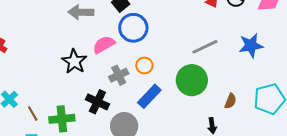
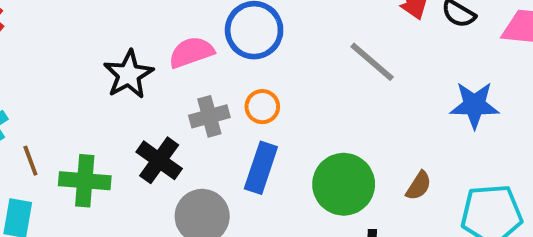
gray line: (205, 47) -> (372, 62), moved, turned 56
green circle: (192, 80) -> (344, 184), moved
blue rectangle: (149, 96) -> (261, 168), turned -35
brown semicircle: (230, 101) -> (419, 186), moved

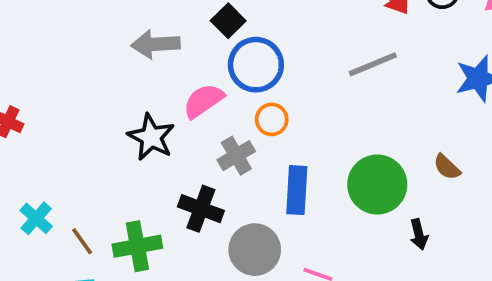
gray line: (372, 62) -> (373, 64), turned -48
orange circle: (262, 107) -> (272, 119), moved
brown semicircle: (419, 186) -> (447, 167), turned 116

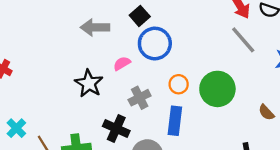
gray line: (373, 64) -> (243, 40), moved, turned 68
pink semicircle: (204, 101) -> (122, 63), size x0.7
orange circle: (272, 119) -> (179, 84), moved
green circle: (377, 184) -> (217, 89), moved

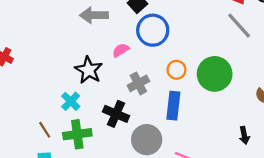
cyan cross: (16, 128) -> (71, 101), moved

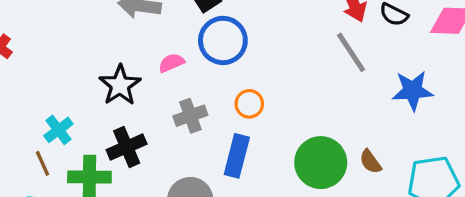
green circle: (215, 74) -> (321, 163), moved
cyan cross: (71, 101) -> (58, 130), moved
black cross: (116, 114) -> (127, 147), moved, turned 35

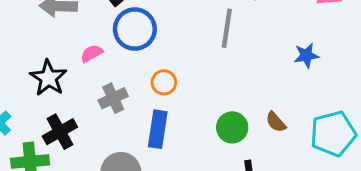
gray line: (351, 52) -> (227, 28), moved, turned 48
blue star: (413, 91) -> (306, 56), size x0.7
green circle: (321, 163) -> (232, 127), size x0.7

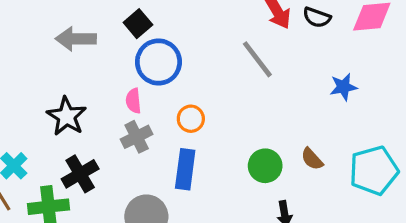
gray line: (227, 28) -> (257, 59), turned -45
pink semicircle: (92, 53) -> (133, 101), moved, turned -65

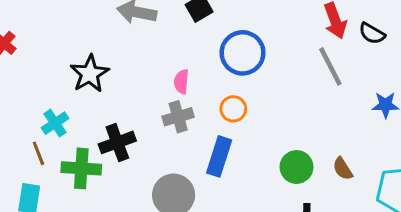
gray line: (257, 59) -> (330, 66), moved
blue circle: (158, 62) -> (243, 53), moved
black star: (67, 116) -> (90, 74), moved

